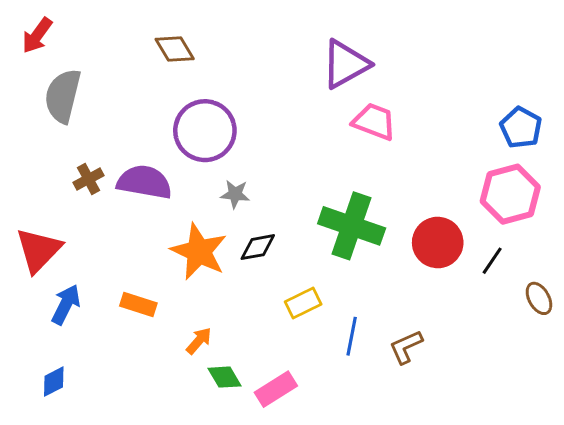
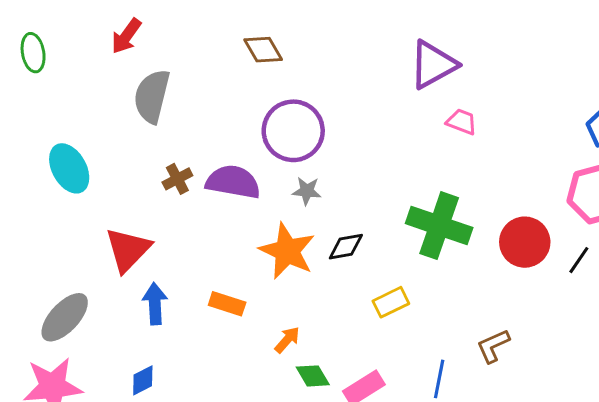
pink trapezoid: (374, 122) -> (462, 122), size x0.7
gray star: (235, 194) -> (307, 191), moved
blue arrow: (66, 304) -> (155, 304), turned -30
blue line: (352, 336) -> (439, 379), moved

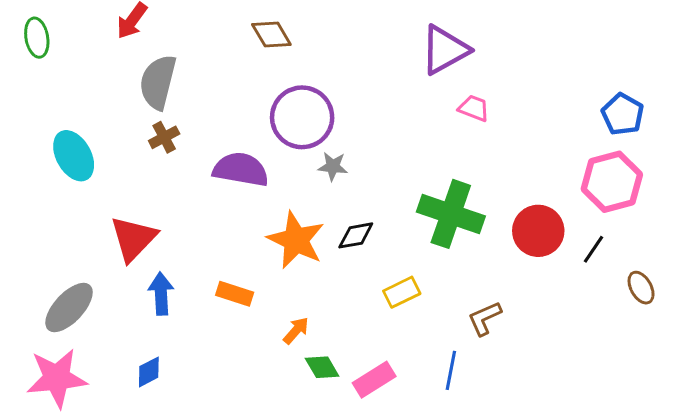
brown cross: (177, 179) -> (164, 137), moved
gray star: (307, 191) -> (333, 166), moved
brown L-shape: (493, 346) -> (485, 318), moved

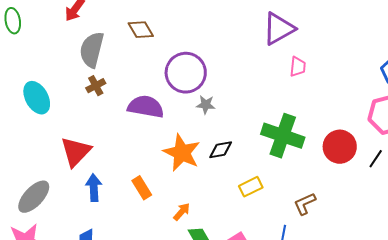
brown diamond: (271, 35) -> (141, 30), moved
pink trapezoid: (474, 108) -> (298, 67), turned 75
orange rectangle: (235, 294) -> (142, 188), turned 40

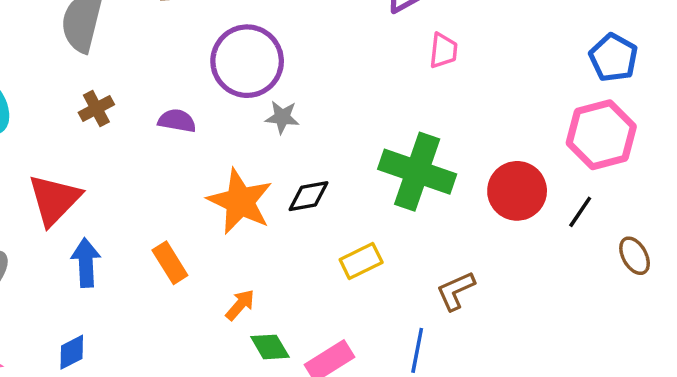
brown cross: (96, 86) -> (96, 108), moved
purple semicircle: (146, 107) -> (177, 121), size x0.6

